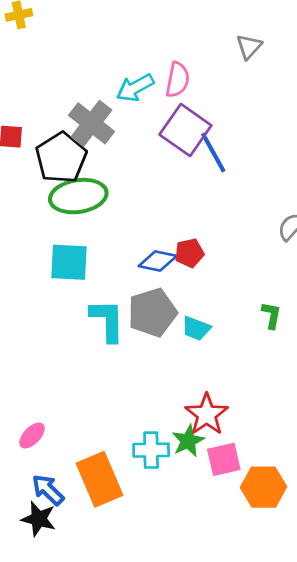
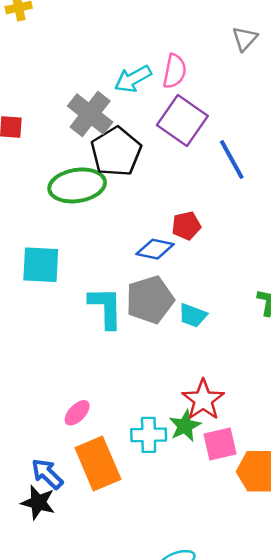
blue line: (213, 152) -> (232, 159), moved
black pentagon: (61, 158) -> (116, 152), moved
red pentagon: (189, 253) -> (186, 226), moved
cyan square: (69, 262) -> (41, 265), moved
pink ellipse: (32, 436) -> (77, 413), moved

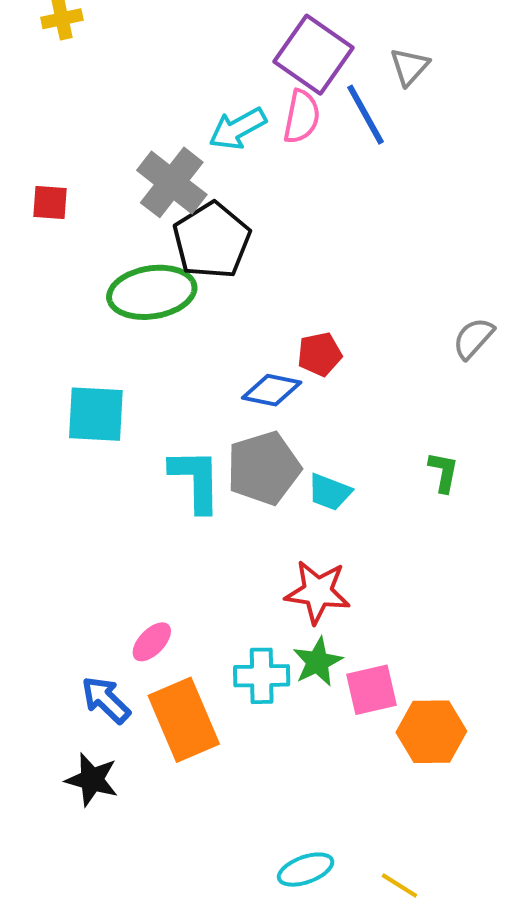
purple square: (182, 120) -> (314, 55), moved
blue line: (232, 159) -> (365, 115), moved
red star: (203, 400) -> (318, 592), moved, turned -30
blue arrow: (47, 474) -> (106, 700), moved

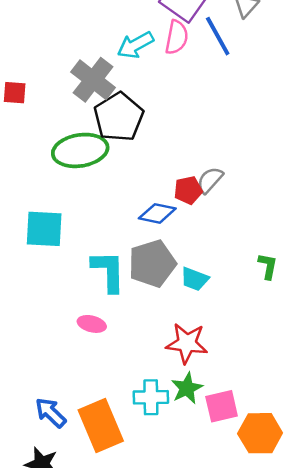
gray semicircle: (473, 338) -> (210, 180), moved
pink ellipse: (152, 642) -> (92, 324), moved, turned 60

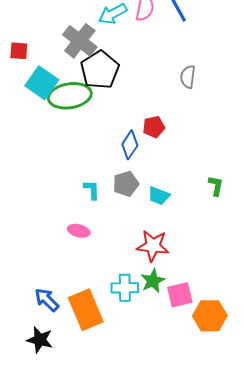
gray semicircle: (210, 180) -> (188, 77), moved, turned -35
blue diamond: (157, 213) -> (130, 145), turned -68
cyan square: (44, 229) -> (42, 83), moved, turned 32
gray pentagon: (152, 264) -> (126, 184), size x0.7
cyan L-shape: (108, 271) -> (92, 190), size x0.6

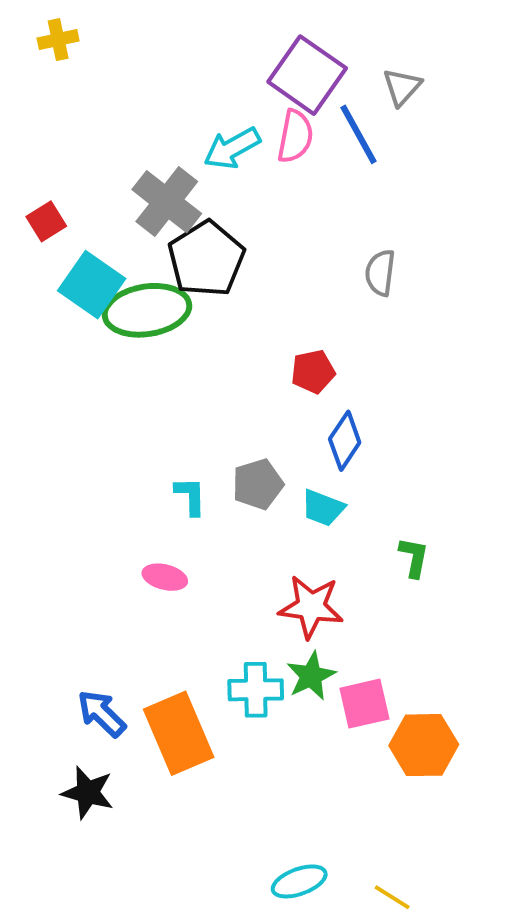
red square: (19, 51) -> (46, 221), turned -36
blue diamond: (130, 145) -> (345, 441), moved
green L-shape: (216, 186) -> (414, 557), moved

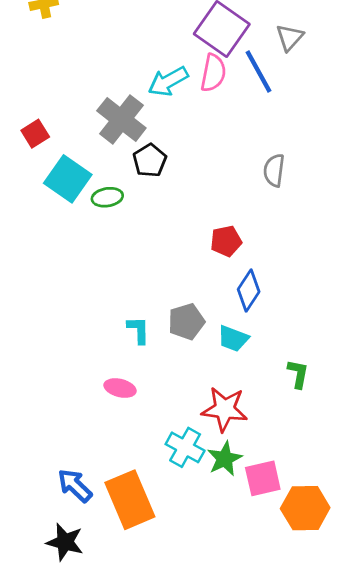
black pentagon: (206, 259) -> (150, 160), size x0.6
green ellipse: (147, 310) -> (107, 197), size x0.5
cyan cross: (256, 690) -> (185, 447), moved, turned 30

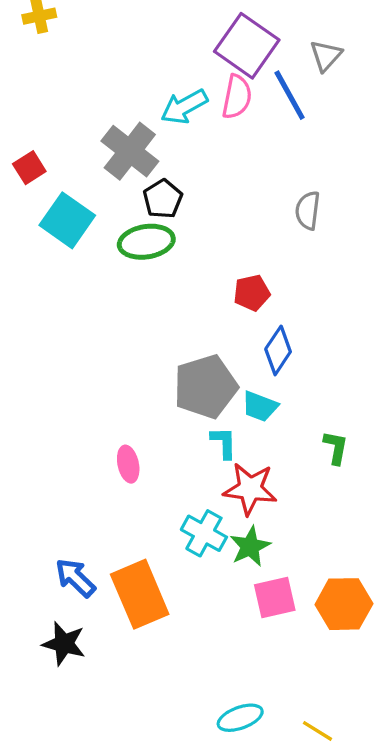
green ellipse: (107, 197) -> (146, 242), moved, size x1.5
gray pentagon: (186, 322) -> (206, 387), size x1.5
cyan L-shape: (138, 330) -> (224, 443), moved
pink ellipse: (120, 388) -> (128, 464), turned 64
pink square: (263, 478) -> (275, 597), moved

